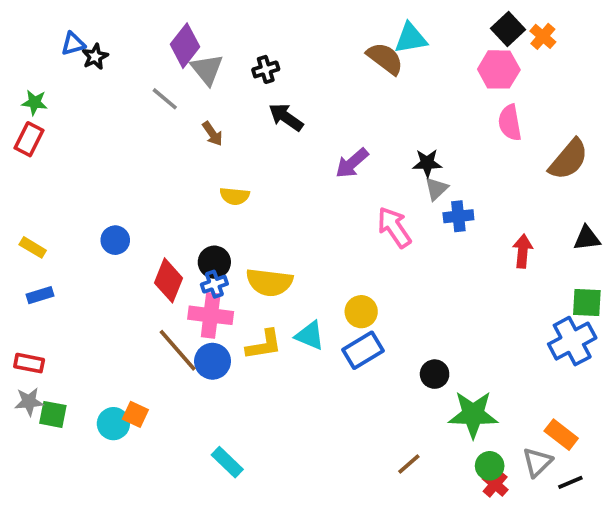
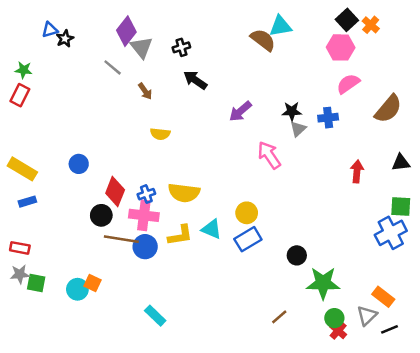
pink semicircle: (510, 123) -> (348, 84), turned 65
blue cross: (458, 216) -> (328, 118), moved
yellow rectangle: (33, 247) -> (22, 169), size x1.6
black circle: (214, 262) -> (101, 215), moved
brown line: (178, 350) -> (121, 239), turned -40

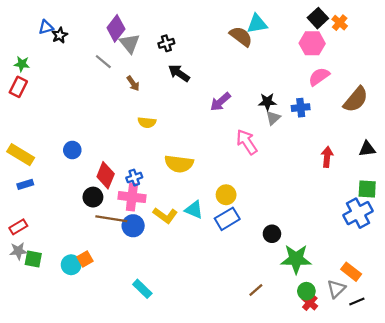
yellow semicircle: (184, 193) -> (179, 164), moved
yellow L-shape: (180, 235) -> (165, 215), turned 45
red rectangle: (20, 248) -> (18, 227), turned -42
orange square: (92, 283) -> (85, 259), turned 35

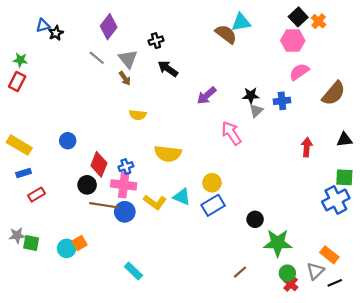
gray triangle: (130, 43) -> (128, 59), moved
red rectangle: (18, 227) -> (36, 195), moved

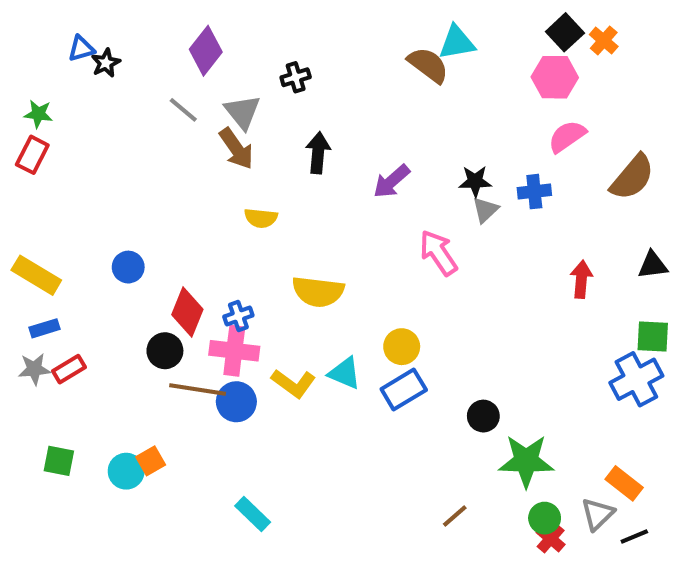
black arrow: (168, 69) -> (318, 153), moved, turned 60
brown arrow: (125, 78) -> (236, 149), size x1.5
gray star: (17, 235) -> (34, 369), moved

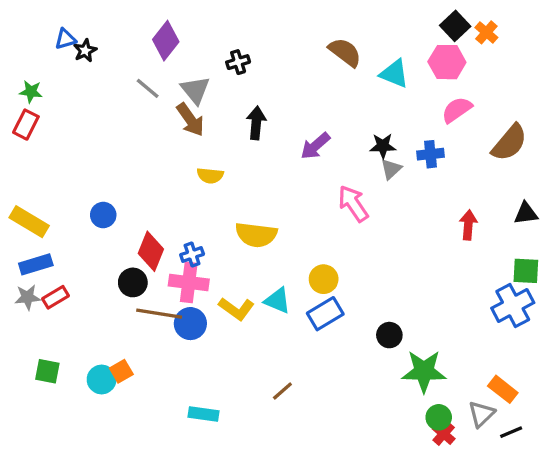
cyan triangle: (457, 43) -> (394, 74), moved, turned 32
blue rectangle: (45, 328) -> (36, 264), size x1.4
cyan rectangle: (253, 514) -> (204, 414), turned -36
brown line: (455, 516) -> (282, 391), moved

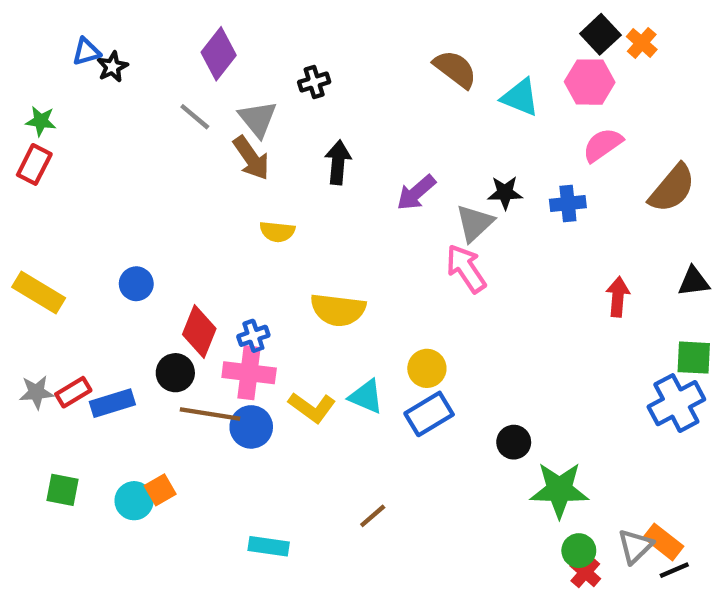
gray triangle: (391, 169) -> (475, 223), moved, size x1.4
blue rectangle: (36, 264) -> (112, 403), moved
orange rectangle: (503, 389) -> (663, 542), moved

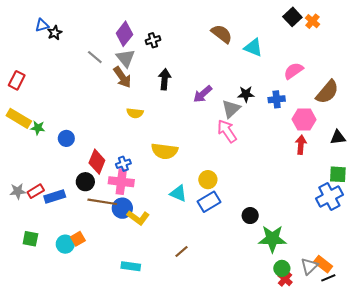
purple diamond: (219, 54) -> (124, 34), moved
pink hexagon: (590, 82) -> (304, 119), moved
green star: (41, 121) -> (38, 128), moved
yellow rectangle: (39, 292) -> (19, 118), moved
yellow L-shape: (312, 407) -> (138, 218), moved

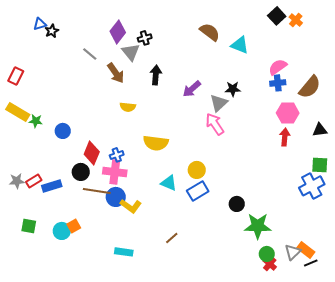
gray triangle: (125, 58) -> (131, 52), moved
blue cross: (277, 99) -> (278, 83), moved

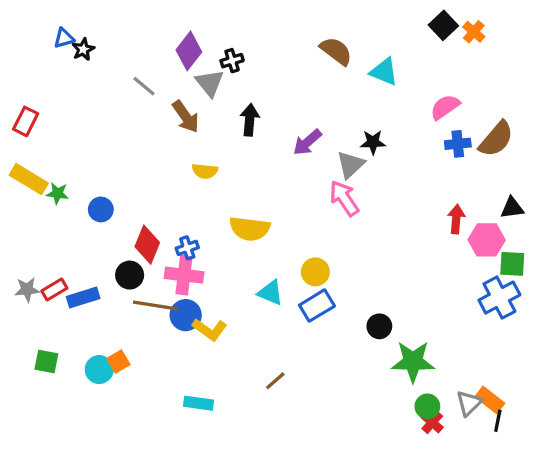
blue cross: (278, 83) -> (458, 144), moved
pink hexagon: (288, 113) -> (487, 240), moved
black line: (311, 263) -> (498, 421), turned -56

